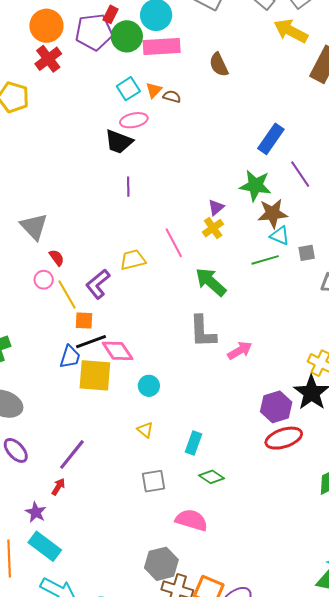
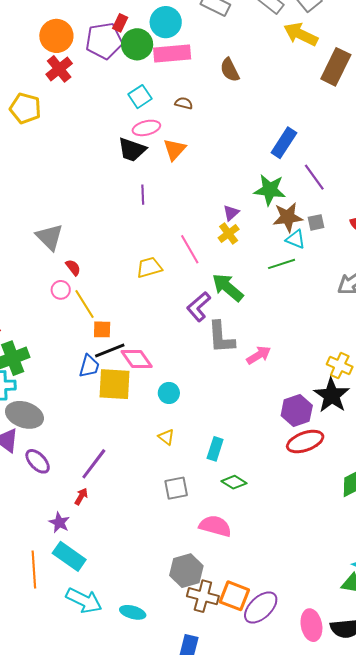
orange triangle: (154, 90) -> (174, 149), moved, size x1.4
gray square: (307, 253) -> (316, 222), moved
purple L-shape: (98, 284) -> (199, 307), moved

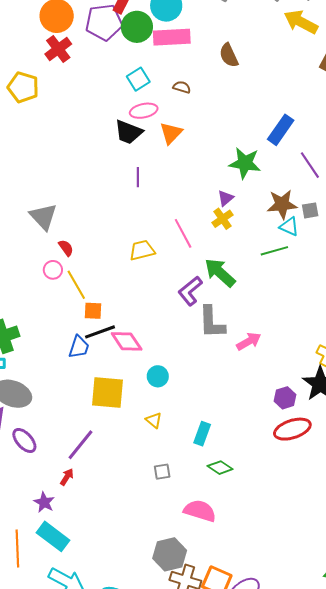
green star: (270, 190) -> (245, 163), moved
yellow square: (115, 384) -> (108, 392), moved
purple hexagon: (297, 410) -> (285, 398), size x0.7
gray square: (176, 488) -> (162, 472), size x0.7

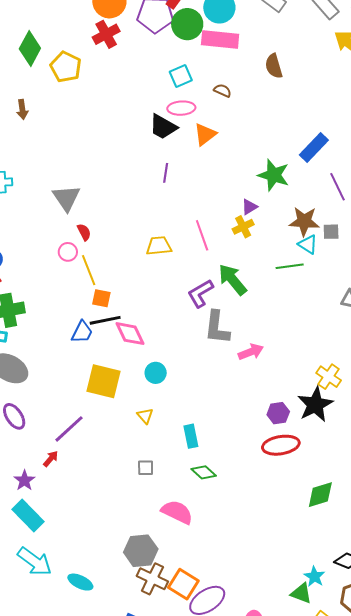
cyan rectangle: (202, 434) -> (191, 436), turned -40

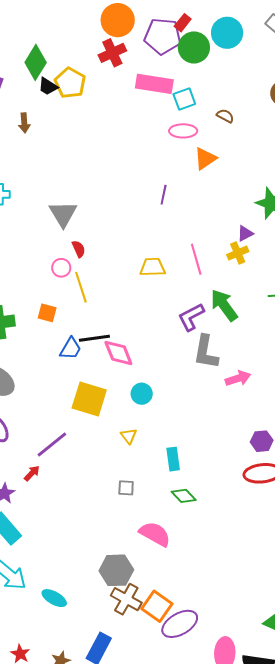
pink rectangle: (220, 39) -> (154, 84), moved
black trapezoid: (163, 127) -> (48, 86), moved, size x0.7
orange square: (101, 298) -> (47, 313), moved

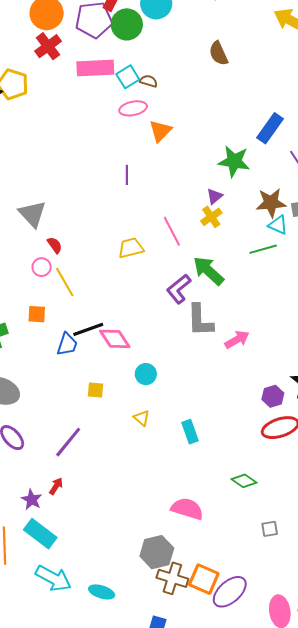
brown semicircle: (225, 116) -> (149, 81), moved
yellow square: (89, 399) -> (95, 390), size x0.5
red arrow: (32, 473) -> (56, 486), moved
gray square: (126, 488) -> (270, 529), moved
green diamond: (184, 496) -> (244, 481), moved

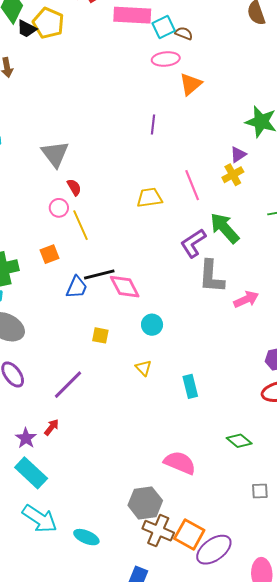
orange square: (37, 314) -> (49, 254), turned -30

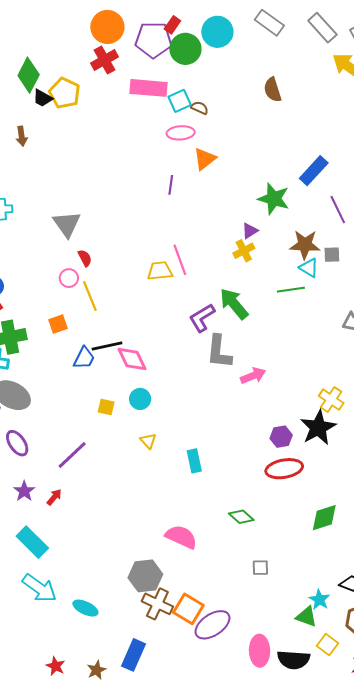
purple line: (153, 124) -> (171, 185), moved
pink line: (192, 185) -> (180, 260), moved
cyan circle: (152, 325) -> (140, 399), moved
purple star: (26, 438) -> (24, 491), moved

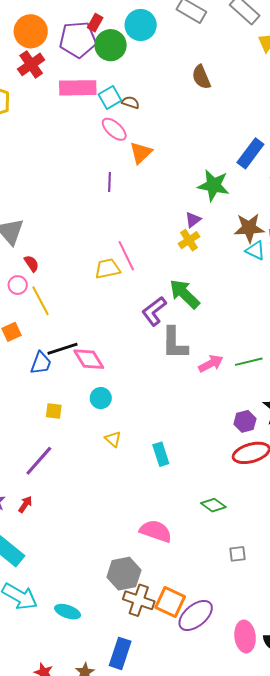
pink ellipse: (181, 133) -> (114, 129), turned 52
green line: (291, 290) -> (249, 362), moved
yellow square: (106, 407) -> (54, 411), moved

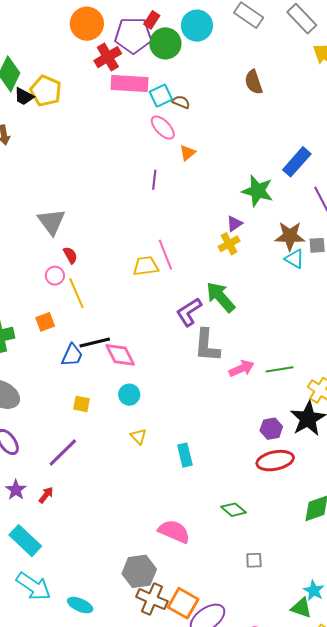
red cross: (31, 64) -> (108, 57), moved
orange triangle: (141, 153) -> (188, 153), size x0.7

